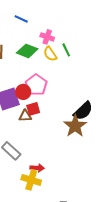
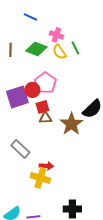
brown triangle: (25, 116) -> (45, 118), moved
brown star: (75, 126) -> (71, 124), moved

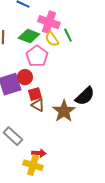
pink cross: (56, 35) -> (49, 22), size x1.5
pink pentagon: (45, 83) -> (37, 56), moved
brown triangle: (45, 118) -> (38, 105), turned 32

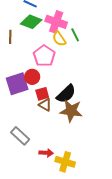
green diamond: (29, 36) -> (31, 22), moved
black semicircle: (85, 96) -> (66, 94), moved
brown star: (64, 111) -> (71, 111), turned -30
yellow cross: (33, 165) -> (65, 162), moved

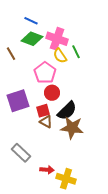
brown line: (10, 37) -> (11, 54), turned -32
red circle: (32, 77) -> (52, 93), moved

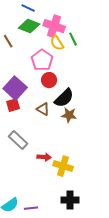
purple square: (18, 101) -> (15, 88), turned -30
red square: (43, 111) -> (13, 105), moved
brown star: (72, 128) -> (69, 115), size x0.7

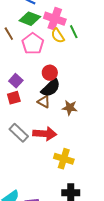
pink pentagon: (42, 60) -> (33, 44), moved
purple square: (15, 88) -> (16, 81), size x0.6
black semicircle: (64, 98) -> (51, 88), moved
red arrow: (44, 157) -> (45, 134), moved, size x1.6

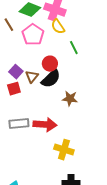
green line: (74, 32) -> (74, 48), moved
brown triangle: (44, 102) -> (32, 77), moved, turned 40
gray rectangle: (19, 133) -> (19, 124), turned -48

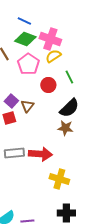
yellow semicircle: (58, 27) -> (53, 56), turned 91
red circle: (50, 64) -> (48, 85), moved
black semicircle: (51, 79) -> (69, 108), moved

